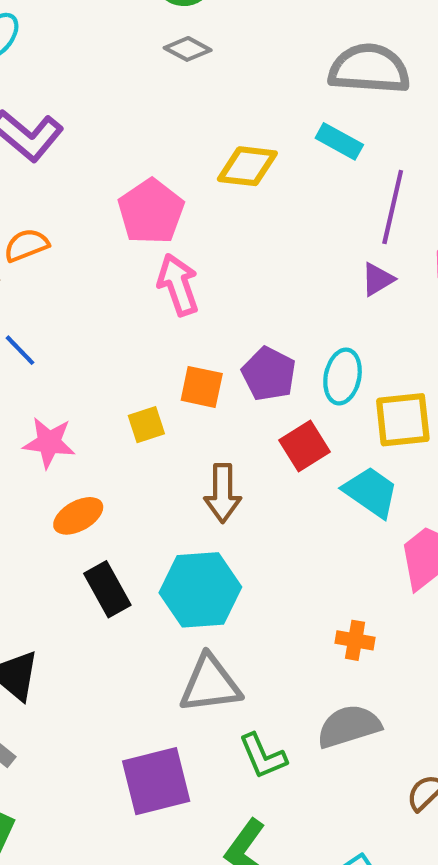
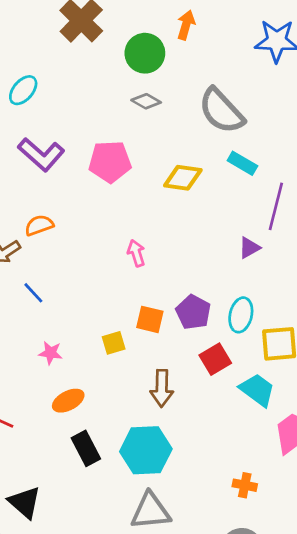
gray semicircle: (369, 69) -> (221, 111), moved, turned -138
pink pentagon: (151, 212) -> (110, 162), moved, turned 30
purple triangle: (378, 279) -> (249, 248), moved
pink arrow: (178, 285) -> (136, 253), size x0.7
pink star: (49, 443) -> (51, 353), size x0.7

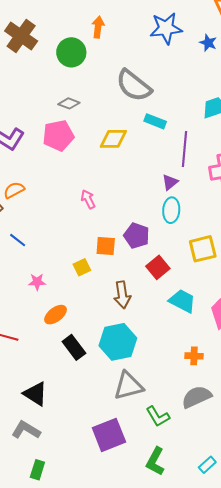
gray diamond: (146, 101) -> (69, 103), moved
cyan ellipse: (241, 315) -> (171, 210), moved
cyan trapezoid: (257, 390) -> (182, 301), moved

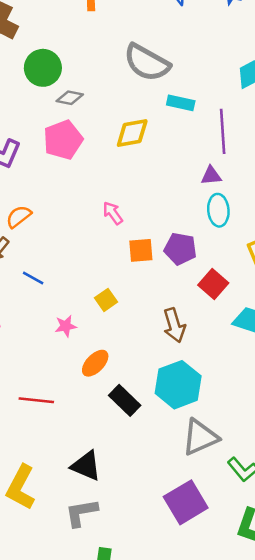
green circle: (71, 52) -> (43, 68), moved
purple triangle: (170, 182) -> (211, 176), turned 42
orange square: (106, 246) -> (141, 250), moved
yellow square: (82, 267) -> (106, 300), moved
gray L-shape: (26, 430) -> (81, 513), turned -32

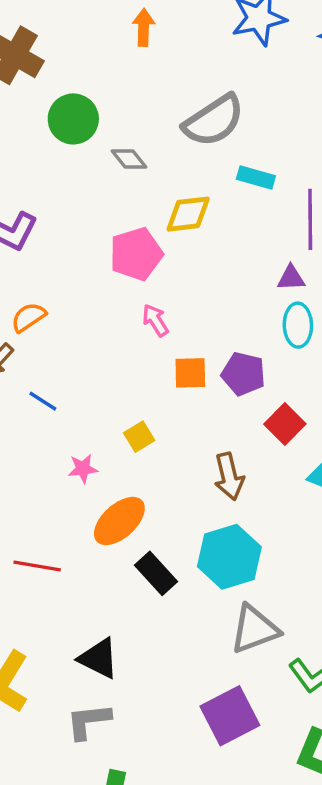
gray semicircle: (147, 63) -> (214, 121), turned -66
gray diamond: (70, 98) -> (129, 159), moved, turned 36
pink pentagon: (63, 140) -> (136, 254), moved
orange ellipse: (95, 363) -> (119, 521), size x1.4

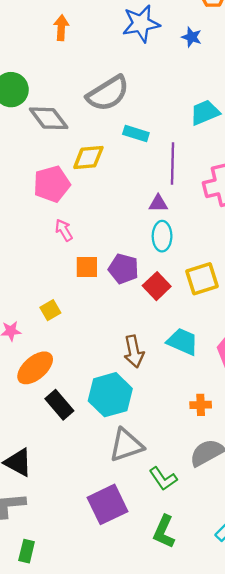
gray diamond: (129, 159) -> (49, 118), size x1.6
red square: (285, 424) -> (157, 286), moved
brown arrow: (229, 476) -> (134, 352), moved

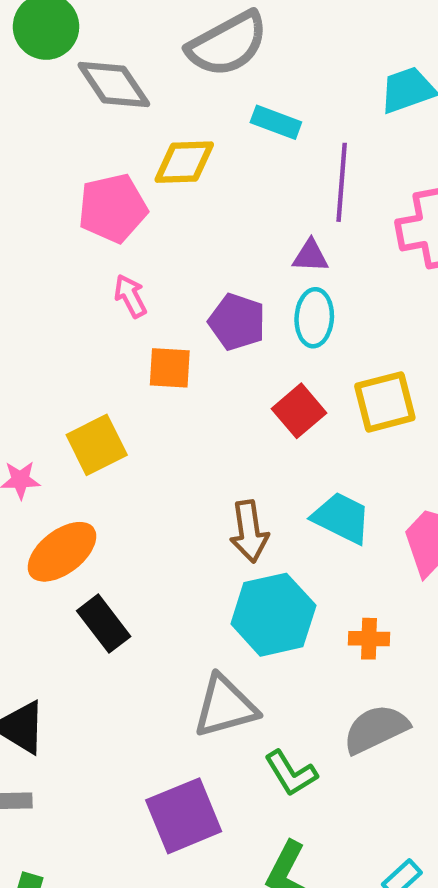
purple pentagon: (123, 269) -> (237, 322), moved
yellow square: (50, 310) -> (97, 445), size x1.5
cyan hexagon: (110, 395) -> (273, 615), moved

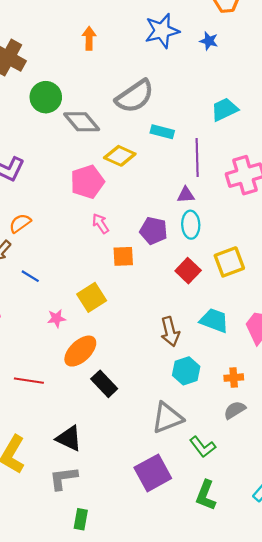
yellow diamond: (184, 162) -> (120, 156), turned 32
cyan hexagon: (273, 615) -> (186, 371), size x0.7
gray semicircle: (376, 729) -> (235, 410), moved, size x0.7

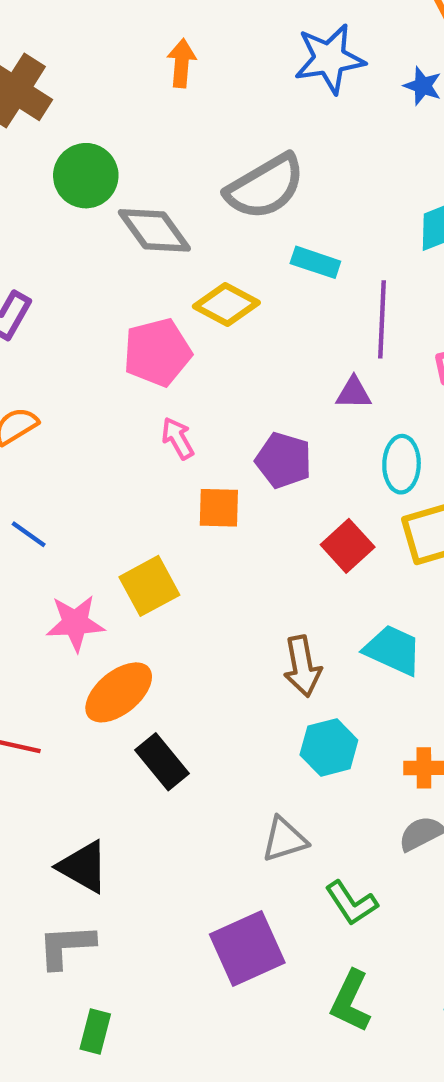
cyan ellipse: (191, 225) -> (402, 464), moved
pink star: (56, 318) -> (75, 623), size x1.5
gray triangle: (167, 418) -> (284, 839), size x0.7

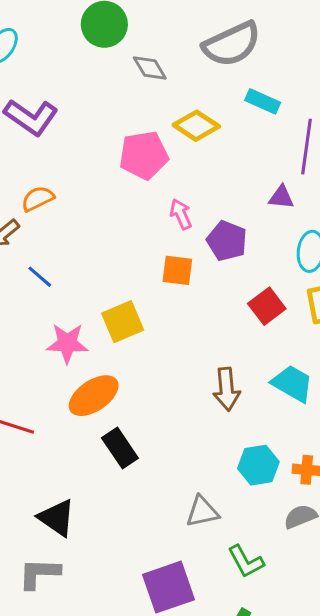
gray diamond: (154, 230) -> (150, 68), size x0.7
pink arrow: (178, 438) -> (181, 214), moved
cyan hexagon: (329, 747) -> (258, 465), moved

